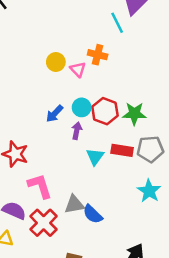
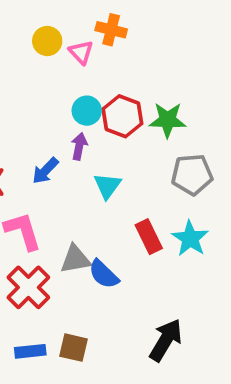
blue arrow: (55, 114) -> (45, 171), moved
red rectangle: (122, 150) -> (149, 237), moved, turned 55

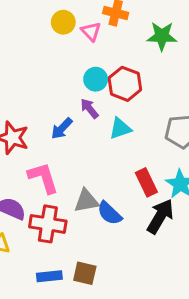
green star: (168, 120) -> (162, 36), moved
purple arrow: (79, 146) -> (89, 108), turned -50
cyan triangle: (107, 186) -> (120, 128), moved, turned 35
red cross: (28, 287) -> (48, 224), turned -36
black arrow: (166, 340) -> (160, 216), moved

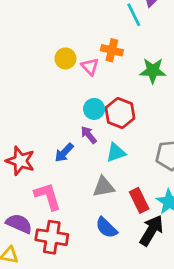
gray triangle: (86, 201) -> (104, 187), moved

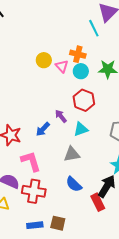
cyan circle: (94, 109) -> (81, 71), moved
red rectangle: (139, 200) -> (98, 202), moved

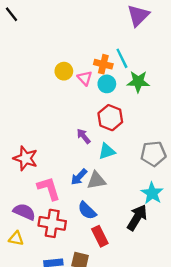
cyan line: (94, 28) -> (122, 58), moved
blue arrow: (43, 129) -> (79, 177), moved
blue semicircle: (74, 184) -> (87, 211), moved
red rectangle: (98, 202) -> (100, 236), moved

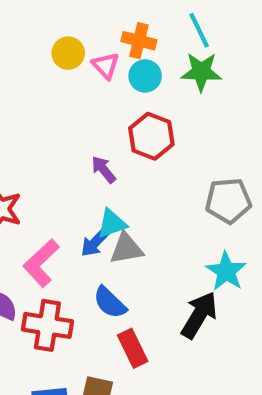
cyan line: (122, 58) -> (199, 30), moved
cyan triangle: (107, 151) -> (112, 224), moved
pink L-shape: (49, 189) -> (41, 263), turned -116

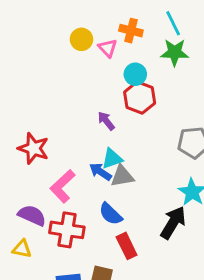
cyan circle: (145, 76) -> (135, 74), moved
blue arrow: (95, 242) -> (100, 172), turned 80

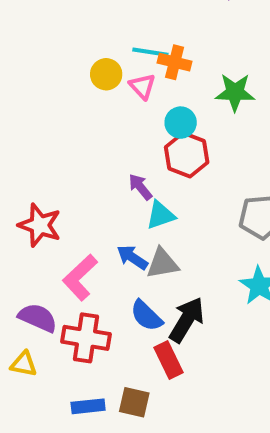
cyan line: (173, 23) -> (150, 52), moved, turned -55
cyan triangle: (112, 159) -> (160, 215), moved
black arrow: (173, 223) -> (187, 320), moved

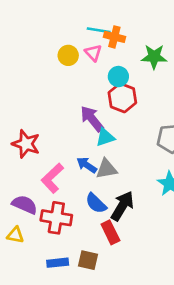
yellow circle: (106, 74) -> (68, 55), moved
purple arrow: (140, 187) -> (92, 119), size x1.5

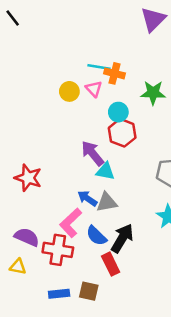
cyan triangle: (105, 137) -> (105, 171), turned 30
pink L-shape: (52, 178) -> (71, 223), moved

